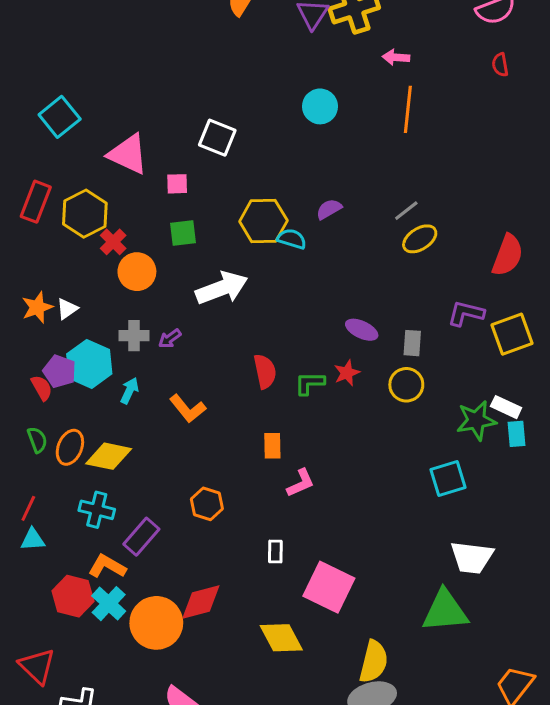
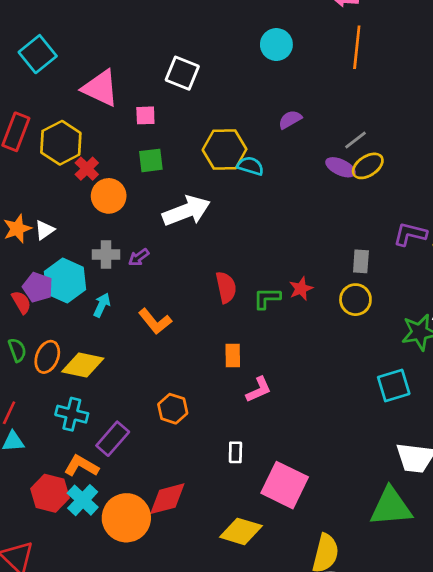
purple semicircle: (329, 209) -> (290, 120), moved
purple ellipse: (362, 330) -> (340, 167), moved
yellow diamond: (281, 638) -> (241, 531), turned -45

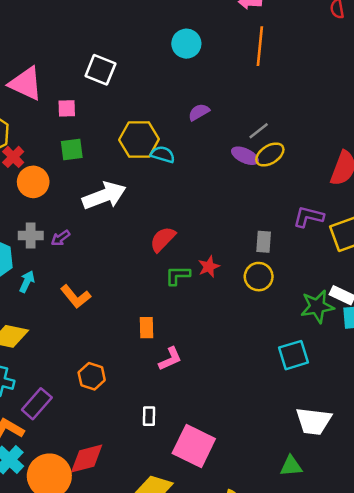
red semicircle: (226, 287) -> (163, 239), moved, turned -124
green triangle: (391, 507) -> (291, 466), size x0.6

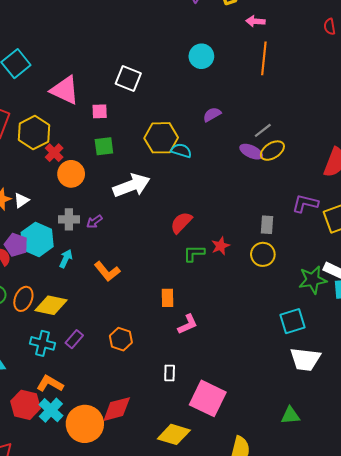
purple rectangle: (37, 404) -> (74, 339), moved, size x0.7
white trapezoid: (313, 421) -> (305, 359), moved

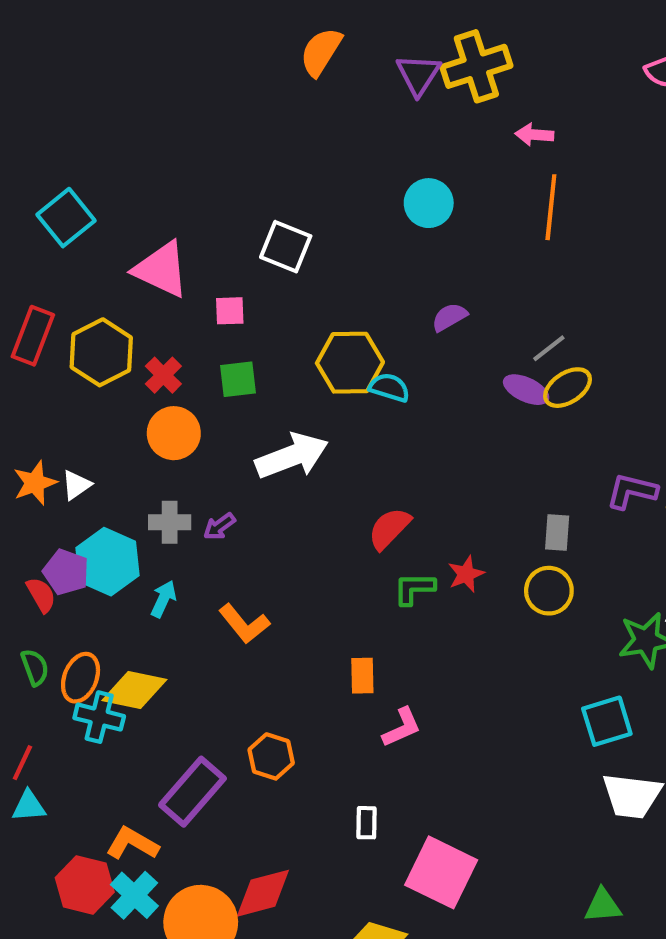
red cross: (54, 153) -> (163, 375), moved
purple rectangle: (74, 339) -> (192, 792), moved, size x1.8
cyan cross: (42, 343) -> (99, 717), moved

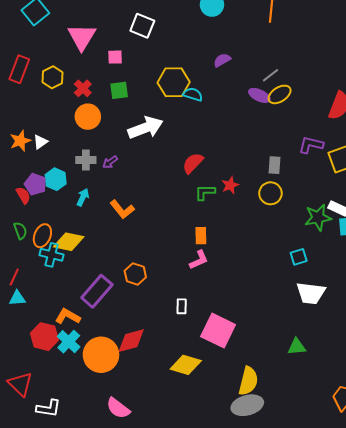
pink triangle: (161, 269) -> (82, 37), turned 36
yellow hexagon: (101, 352) -> (53, 77), size x0.7
cyan hexagon: (107, 562) -> (56, 179), size x0.7
orange rectangle: (362, 676) -> (201, 236), moved
cyan square: (607, 721) -> (299, 257), size x0.7

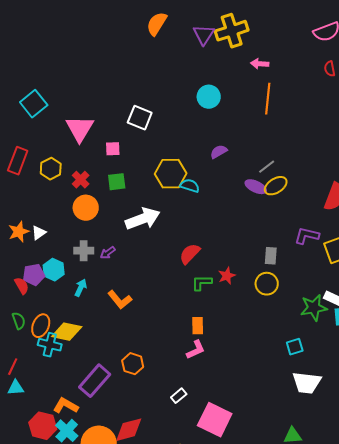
purple pentagon: (35, 184) -> (34, 275), turned -30
white rectangle: (182, 306) -> (179, 396), turned 49

